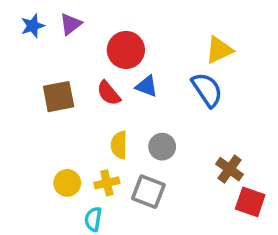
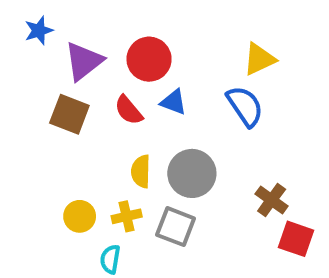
purple triangle: (71, 24) -> (84, 61), moved, size x1.5
brown square: (59, 97) -> (69, 114), turned 32
gray circle: (162, 147) -> (192, 173), size x1.5

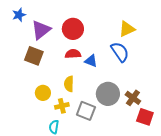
blue triangle: (174, 102) -> (91, 61), moved
red semicircle: (129, 110) -> (73, 54), moved, turned 126
gray circle: (192, 173) -> (108, 94), moved
yellow circle: (80, 216) -> (43, 93), moved

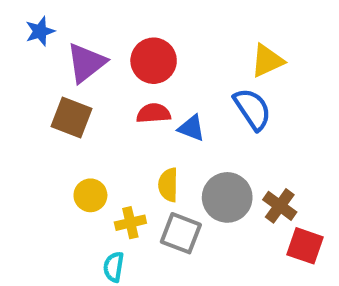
yellow semicircle: (69, 84) -> (168, 185), moved

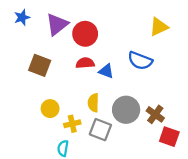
yellow triangle: (267, 61) -> (159, 27), moved
purple triangle: (86, 63) -> (57, 24), moved
blue semicircle: (252, 109) -> (140, 61), turned 145

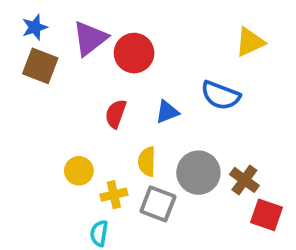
red semicircle: (85, 63) -> (116, 114), moved, turned -66
brown square: (40, 65) -> (40, 66), moved
blue triangle: (106, 71) -> (167, 112), turned -42

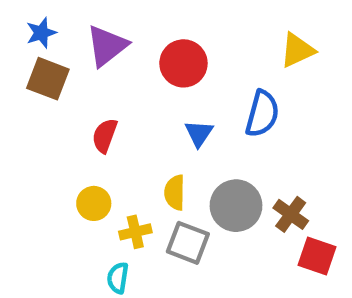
red circle: (134, 53) -> (183, 63), moved
blue semicircle: (221, 95) -> (262, 114), turned -96
blue triangle: (167, 112) -> (199, 133), turned -35
red semicircle: (116, 114) -> (105, 136), moved

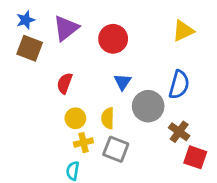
blue semicircle: (262, 114) -> (179, 85), moved
yellow circle: (94, 203) -> (75, 118), moved
gray circle: (236, 206) -> (148, 106), moved

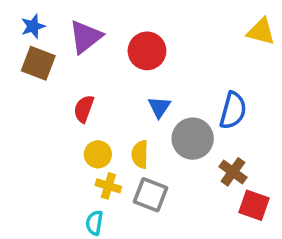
yellow triangle: (183, 31) -> (261, 32), moved, turned 40
yellow cross: (83, 143) -> (108, 186), turned 30

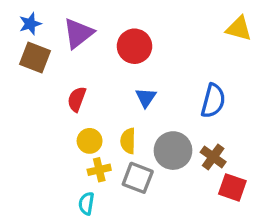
gray circle: (193, 139) -> (173, 151), moved
yellow cross: (108, 186) -> (99, 170), turned -30

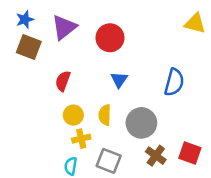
brown cross: (213, 157) -> (156, 156), moved
gray square: (138, 178) -> (109, 161), moved

